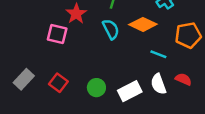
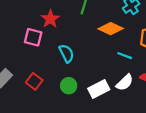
cyan semicircle: (111, 29) -> (66, 53), moved
white semicircle: (158, 84) -> (125, 82), turned -114

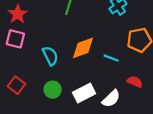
red star: (50, 19) -> (18, 14), moved
orange diamond: (111, 29) -> (83, 48), moved, turned -45
white semicircle: (125, 82) -> (111, 99), moved

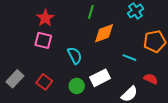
orange diamond: (83, 48) -> (104, 33), moved
white rectangle: (84, 93) -> (100, 78), moved

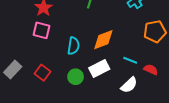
orange diamond: (104, 33) -> (103, 40), moved
cyan semicircle: (75, 56) -> (73, 46), turned 36
cyan line: (129, 58) -> (130, 60), moved

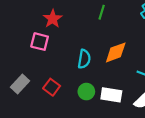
pink square: (41, 30) -> (40, 42), moved
white rectangle: (99, 68) -> (111, 95), moved, turned 36

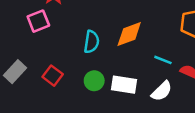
pink square: (40, 42) -> (38, 21), turned -36

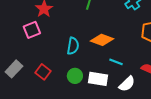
orange diamond: (129, 34) -> (102, 40), turned 40
cyan line: (163, 60) -> (116, 62), moved

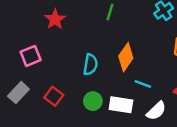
pink square: (32, 30) -> (31, 56), moved
orange diamond: (102, 40) -> (126, 57), turned -75

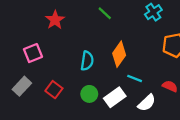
green line: (110, 12) -> (105, 13), turned -64
white rectangle: (121, 105) -> (115, 97), turned -45

